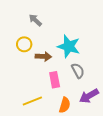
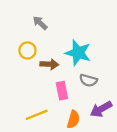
gray semicircle: (78, 71) -> (88, 80), turned 133

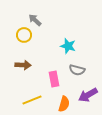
yellow circle: (27, 50) -> (24, 35), moved
cyan star: (78, 53) -> (68, 46), size x0.7
brown arrow: (49, 64) -> (23, 65), moved

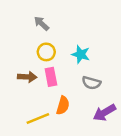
yellow circle: (24, 35) -> (46, 52), moved
pink rectangle: (54, 79) -> (51, 77), moved
orange semicircle: (64, 104) -> (63, 105), moved

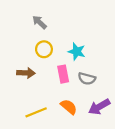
pink rectangle: (51, 77) -> (63, 74), moved
orange semicircle: (63, 105) -> (69, 107), moved, turned -66

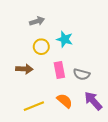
gray arrow: (39, 22) -> (37, 21), turned 120
cyan star: (77, 52) -> (65, 39), moved
purple arrow: (99, 107) -> (93, 101), turned 78

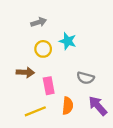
pink rectangle: (59, 70) -> (49, 86), moved
orange semicircle: (65, 101) -> (68, 106), turned 56

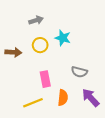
brown arrow: (25, 72) -> (13, 52), moved

